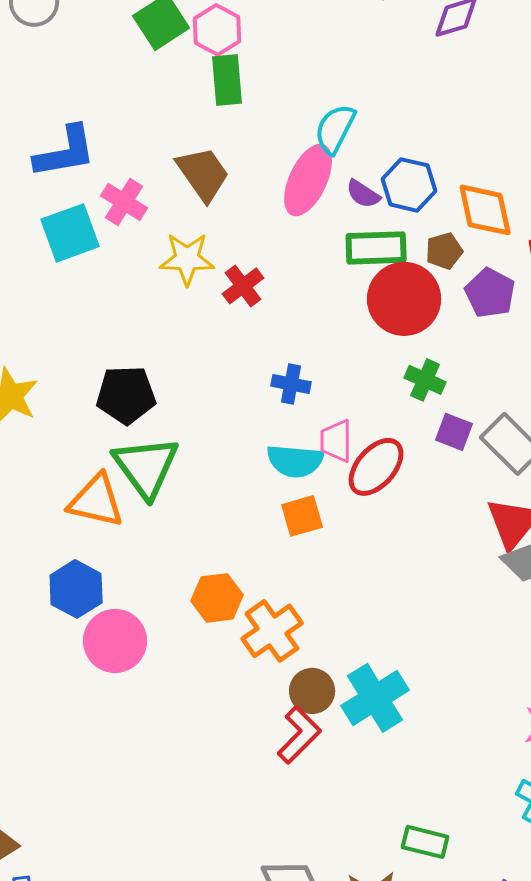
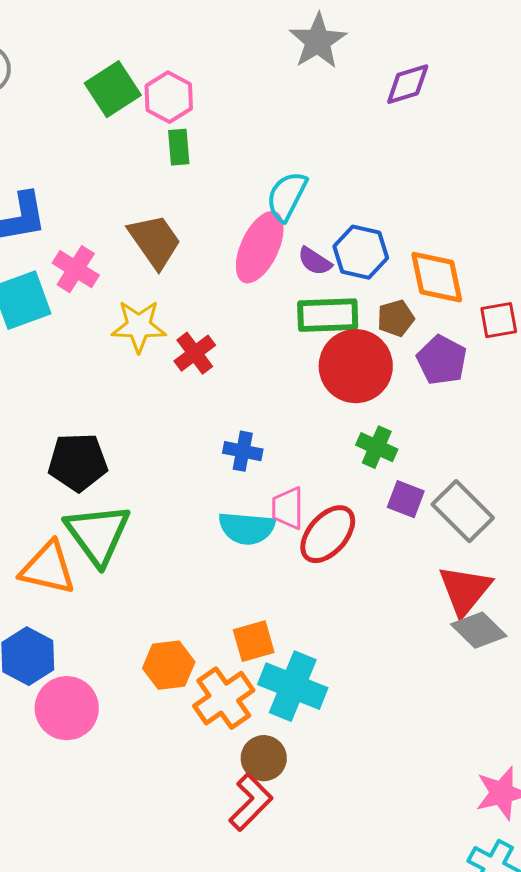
green rectangle: (227, 80) -> (179, 147), size x0.7
orange square: (302, 516) -> (254, 641), moved
cyan cross: (375, 698) -> (293, 686), moved, turned -36

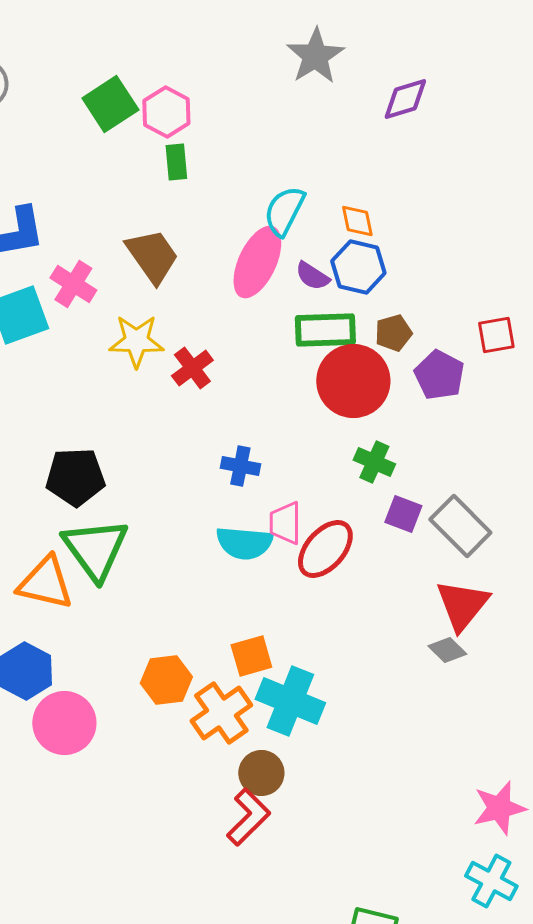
orange diamond: (437, 277) -> (357, 221), moved, size x0.6
gray diamond: (479, 630) -> (447, 650), moved, size x0.7

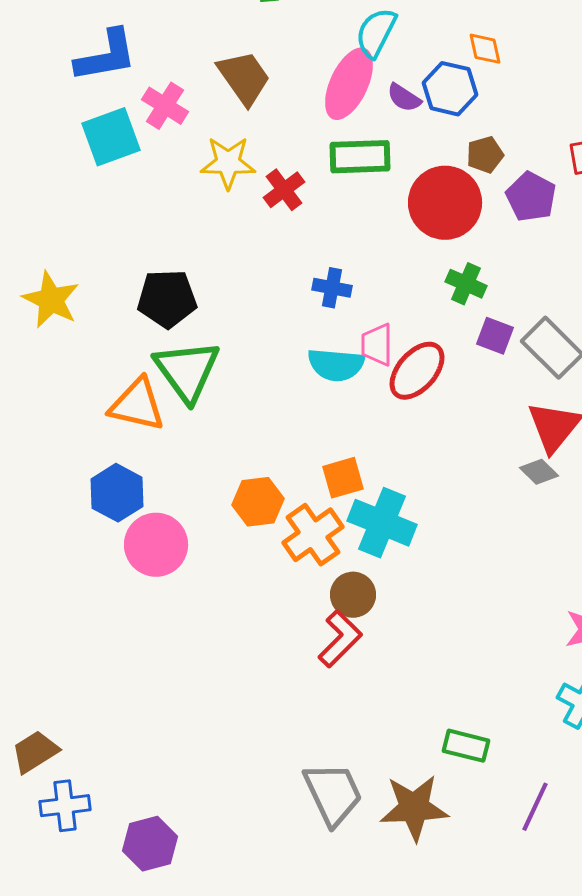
orange diamond: (357, 221) -> (485, 49), moved
green rectangle: (325, 330) -> (360, 157), moved

